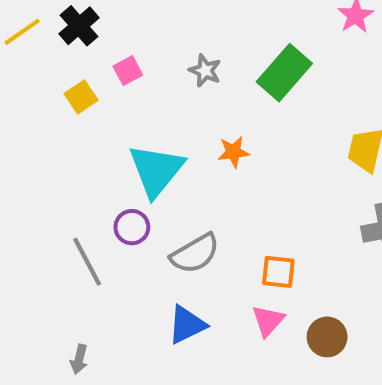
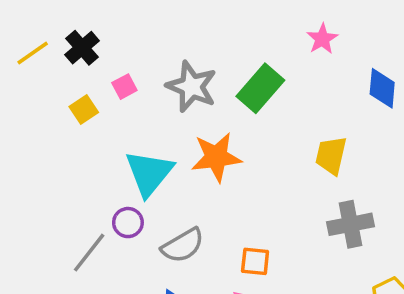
gray star: (205, 71) -> (192, 87), size x1.8
orange star: (234, 152) -> (216, 157), size x1.8
gray line: (87, 262) -> (89, 253), turned 66

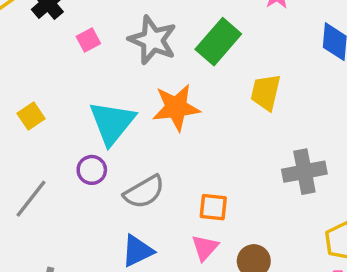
yellow square: (84, 110) -> (31, 116), moved
yellow trapezoid: (331, 155) -> (266, 92), moved
gray line: (89, 253) -> (31, 199), moved

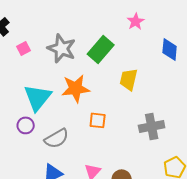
orange square: (213, 207) -> (98, 120), moved

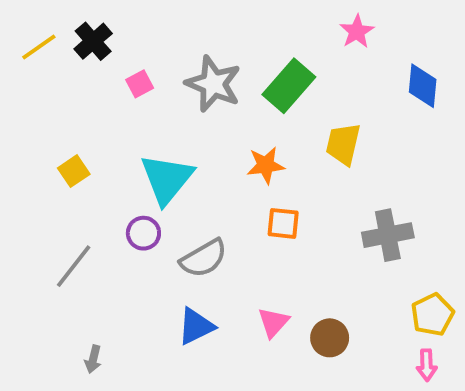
orange star: (76, 88) -> (266, 165), moved, size x0.7

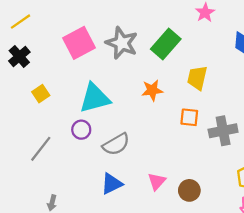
black cross: (93, 41) -> (19, 56), moved
pink square: (140, 84) -> (79, 43), size x2.0
cyan triangle: (167, 179) -> (95, 98), turned 36
orange square: (283, 223) -> (189, 117), moved

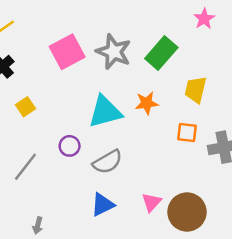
cyan triangle: (95, 98) -> (105, 112), moved
brown circle: (189, 190) -> (187, 212), size x1.6

